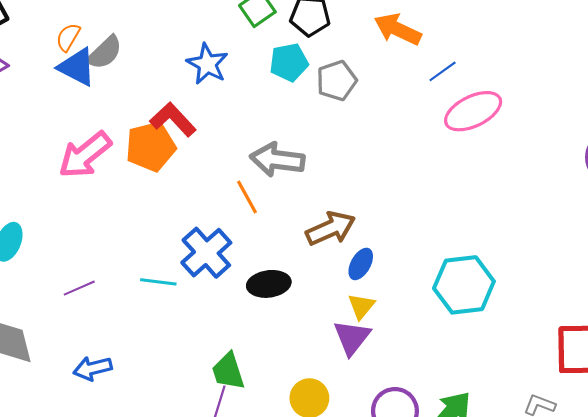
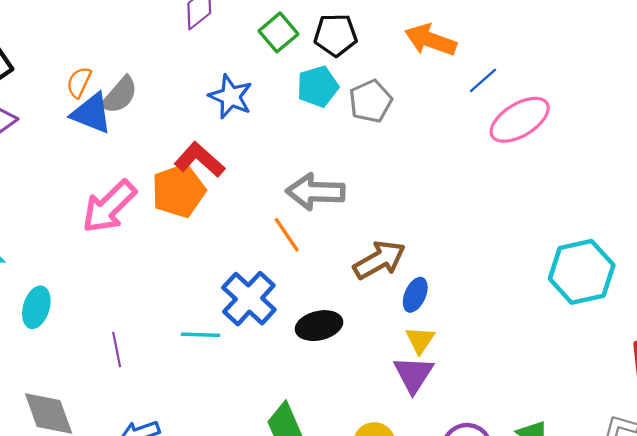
cyan hexagon: (464, 285) -> (582, 272), moved
purple line: (79, 288) -> (117, 350), turned -72

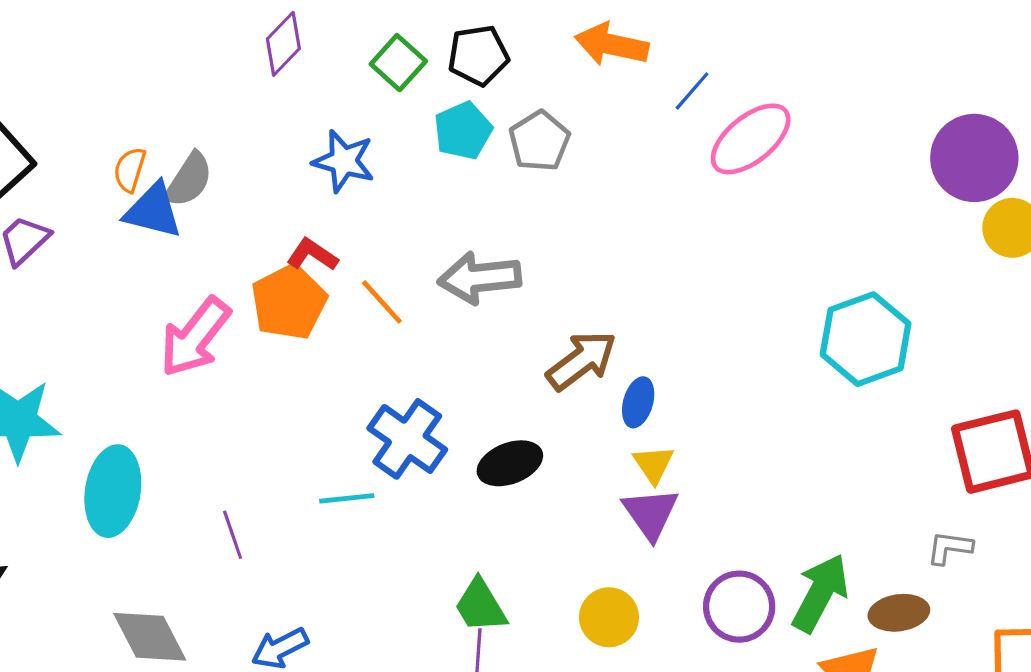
red L-shape: (200, 160) -> (312, 255), size x0.7
orange line: (287, 235) -> (382, 302), moved
cyan ellipse: (36, 307) -> (113, 491), size x1.5

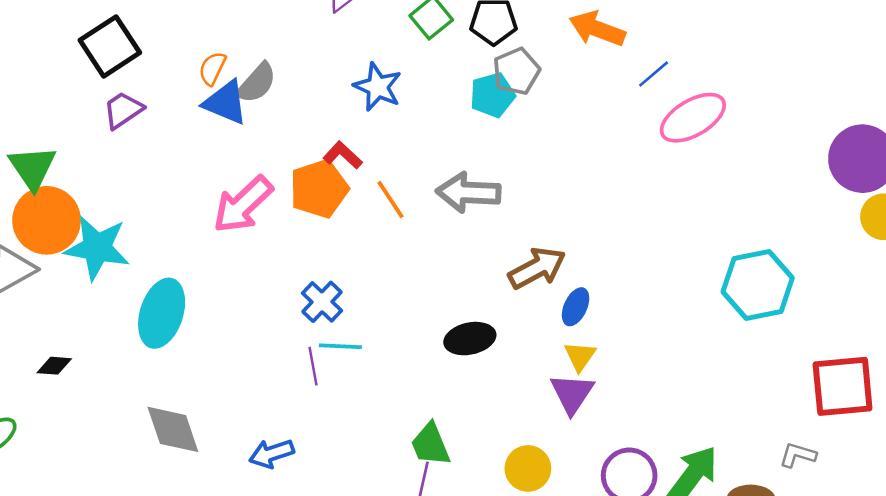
cyan pentagon: (463, 131) -> (492, 95), moved
gray pentagon: (539, 141) -> (516, 71), moved
blue cross: (407, 439) -> (322, 302), moved, size x0.7
purple line: (233, 535) -> (313, 366), moved

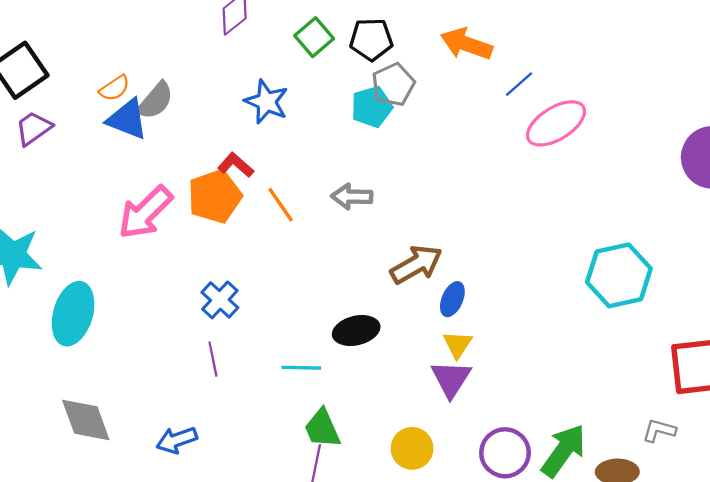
orange semicircle: (212, 68) -> (115, 88), turned -148
gray arrow: (468, 192) -> (352, 197), size x0.7
cyan line: (340, 346) -> (301, 368), moved

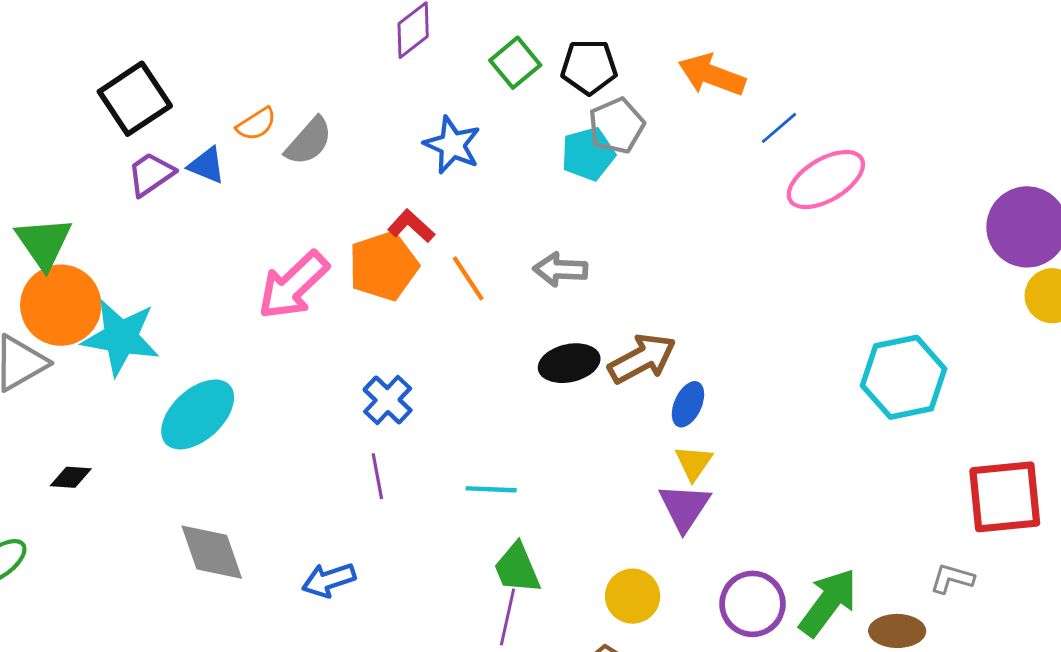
blue triangle: (127, 119) -> (207, 165), moved, size x0.7
cyan ellipse: (73, 314) -> (198, 414), turned 30
black ellipse: (356, 331) -> (569, 363), moved

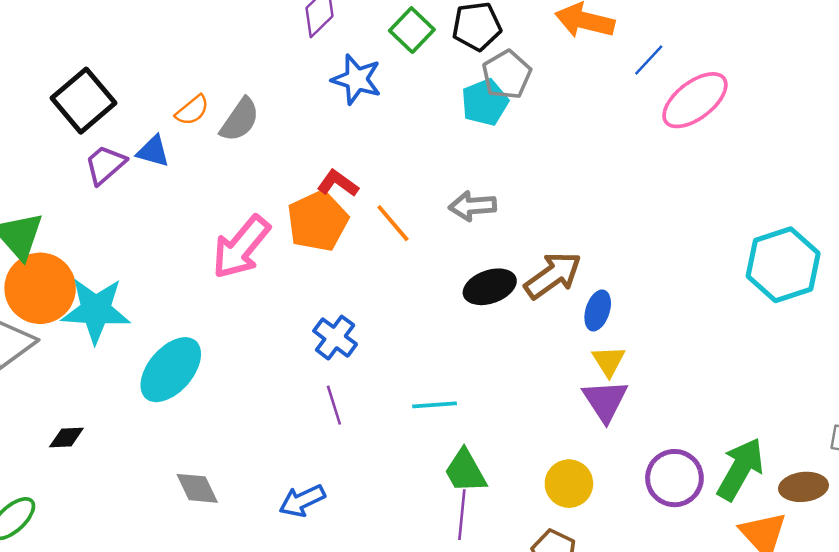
blue star: (452, 145) -> (357, 79), moved
gray diamond: (212, 552) -> (197, 488), size x0.7

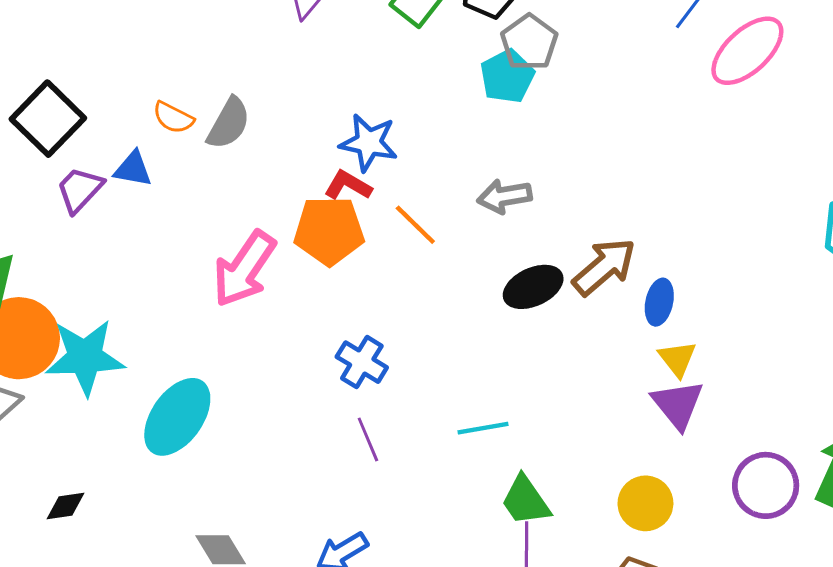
blue star: (357, 79) -> (369, 143), moved
orange semicircle: (192, 110) -> (173, 118), turned 72
orange pentagon: (318, 221) -> (329, 231), turned 30

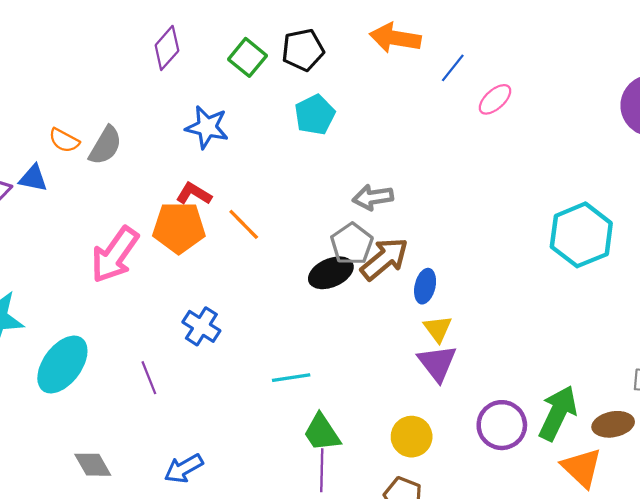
gray pentagon: (529, 42) -> (352, 244), moved
pink ellipse: (747, 51) -> (495, 99), size x0.6
blue star: (369, 143) -> (207, 127), moved
gray arrow: (504, 196) -> (373, 197), moved
purple line: (368, 439) -> (149, 378), moved

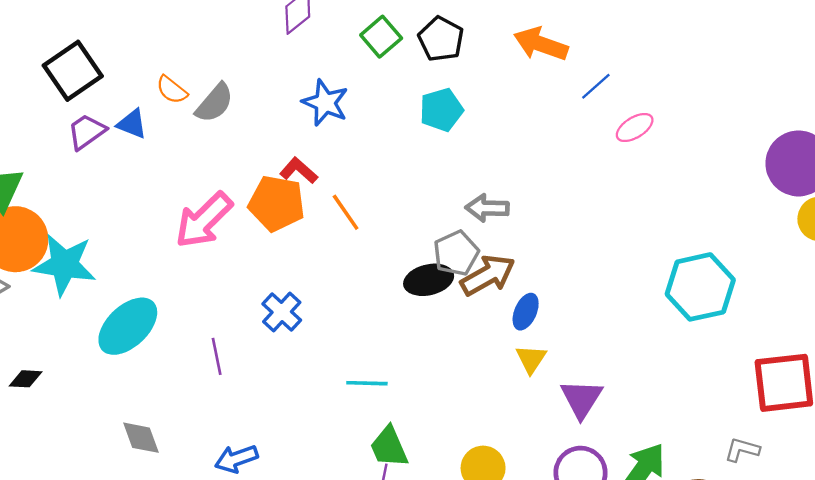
black pentagon: (303, 50) -> (441, 39), turned 30
purple triangle: (437, 363) -> (582, 399), moved

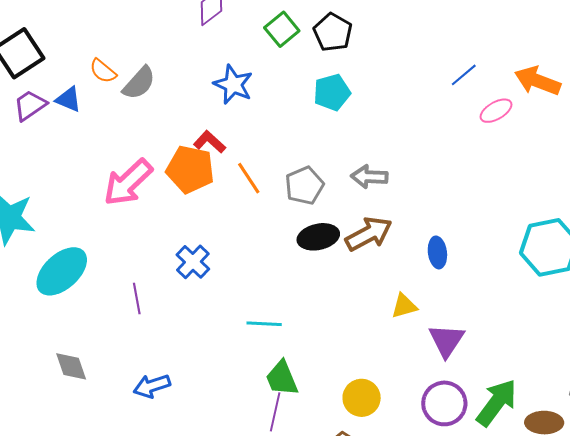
orange arrow: (541, 44) -> (538, 81), moved
gray pentagon: (456, 253) -> (304, 186), moved
blue ellipse: (526, 312) -> (437, 252), moved, turned -32
yellow triangle: (531, 359) -> (404, 306), turned 40

